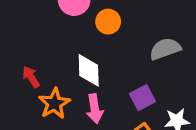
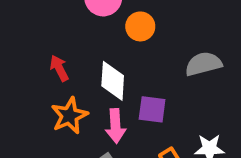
red arrow: (31, 77) -> (59, 68), moved
purple square: (143, 98) -> (152, 109), moved, turned 30

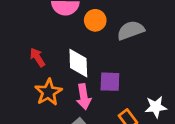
gray semicircle: (203, 64) -> (131, 30), moved

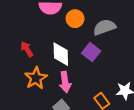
purple square: (110, 82) -> (91, 52), moved, turned 36

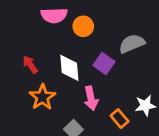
gray semicircle: (104, 27) -> (132, 44), moved
pink arrow: (65, 82) -> (91, 98), moved

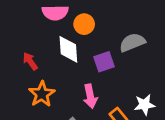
purple square: (104, 63) -> (104, 62), turned 35
white diamond: (69, 68) -> (68, 49), moved

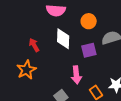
orange circle: (84, 24) -> (89, 21), moved
orange star: (42, 94) -> (26, 70), moved

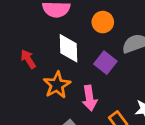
purple square: (89, 50) -> (105, 63), turned -35
orange star: (26, 70) -> (57, 85), moved

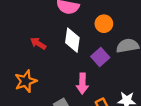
red arrow: (28, 59) -> (38, 43), turned -35
orange star: (57, 85) -> (26, 81), moved

